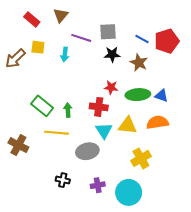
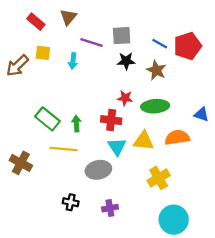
blue triangle: (162, 96) -> (201, 114), moved
cyan circle: (129, 192) -> (174, 220), moved

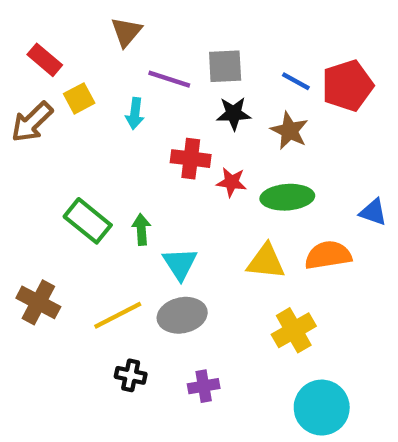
red rectangle: (36, 22) -> (45, 60), moved
yellow square: (43, 53) -> (79, 98), turned -35
red cross: (111, 120) -> (191, 159), moved
cyan triangle: (117, 147) -> (180, 264), moved
yellow line: (64, 149) -> (118, 315), moved, turned -32

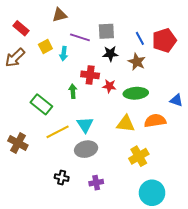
brown triangle: (126, 32) -> (60, 15), turned 35
blue line: (296, 81) -> (140, 38), turned 32
yellow square: (79, 98) -> (45, 47), moved
green arrow: (141, 229) -> (73, 91), moved
yellow line: (118, 315) -> (58, 132), moved

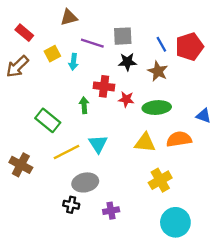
gray ellipse: (86, 149) -> (85, 182), moved

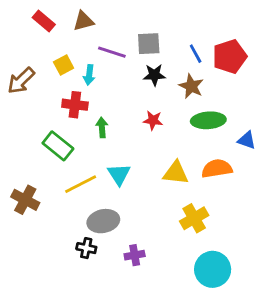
red rectangle: (24, 33) -> (44, 21), moved
red cross: (104, 86) -> (75, 105), moved
green ellipse: (157, 108) -> (208, 120), moved

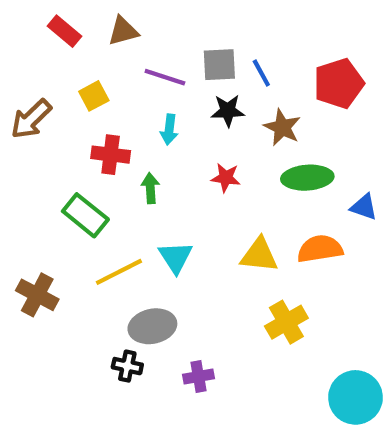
blue line: (196, 54) -> (261, 73), moved
cyan arrow: (89, 75) -> (169, 129), moved
cyan circle: (213, 269) -> (355, 397), moved

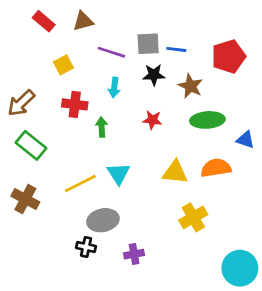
blue line: (261, 73) -> (176, 49), turned -54
brown arrow: (31, 119) -> (21, 103), moved
green rectangle: (85, 215) -> (31, 145), moved

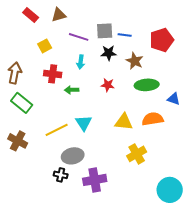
brown arrow: (21, 103) -> (15, 73), turned 145
green arrow: (102, 127) -> (72, 90), turned -88
purple cross: (134, 254) -> (95, 180), size x1.6

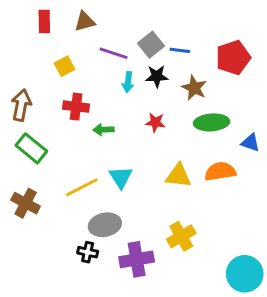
red rectangle: (31, 15) -> (44, 22), turned 49
gray square: (105, 31) -> (151, 45), turned -36
cyan arrow: (81, 62) -> (128, 82), moved
yellow cross: (137, 154) -> (181, 236), moved

